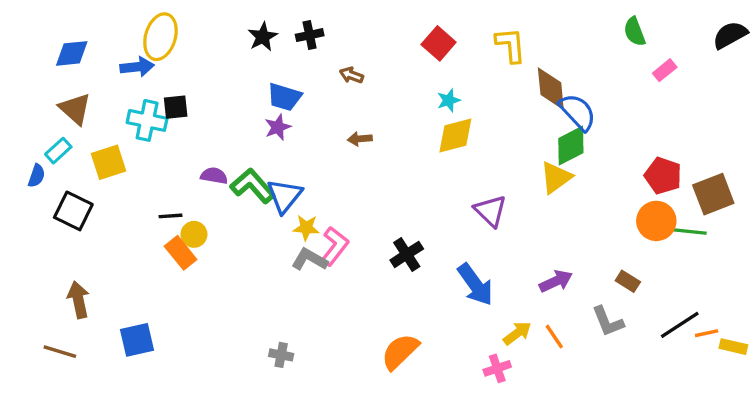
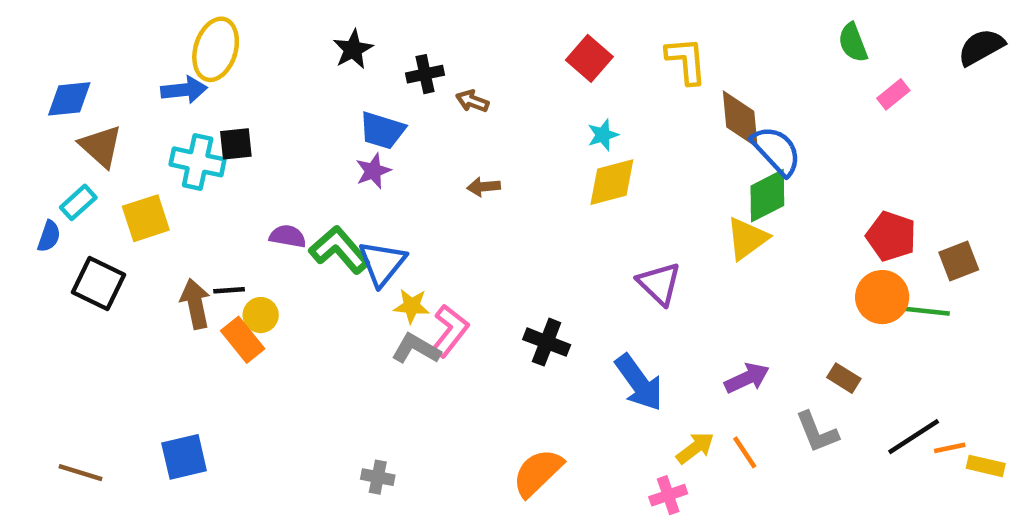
black cross: (310, 35) -> (425, 74), moved
blue diamond: (72, 53) -> (69, 99), moved
brown square: (713, 194) -> (959, 261), size x0.7
black cross: (407, 254) -> (547, 342), turned -36
brown arrow: (78, 300) -> (195, 304), moved

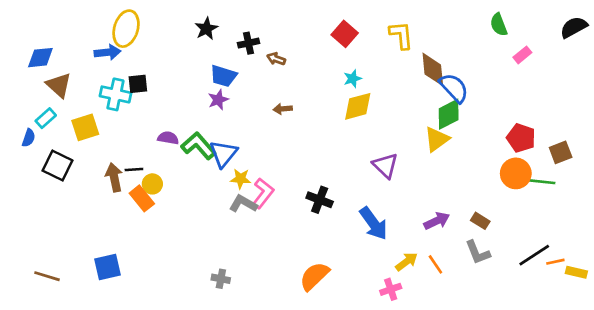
brown rectangle: (844, 378) -> (480, 221), moved

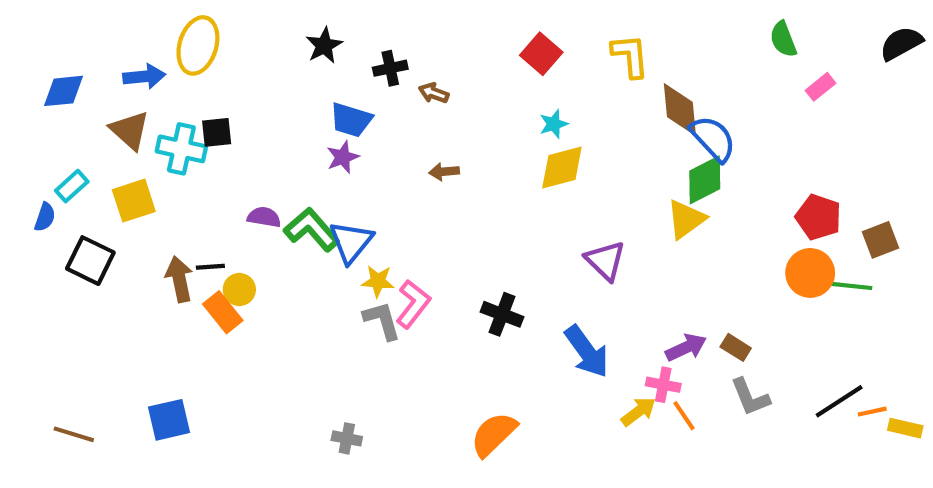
blue arrow: (108, 52) -> (144, 76), moved
brown triangle: (59, 85) -> (130, 130), moved
gray L-shape: (243, 204) -> (382, 321), turned 44
brown rectangle: (480, 221) -> (736, 347), moved
pink cross: (391, 289) -> (663, 385), moved, turned 30

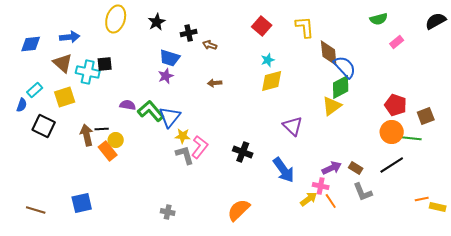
green semicircle: (783, 39) -> (379, 19), turned -84
yellow ellipse: (198, 45) -> (116, 19), moved
black line: (839, 401) -> (392, 165), moved

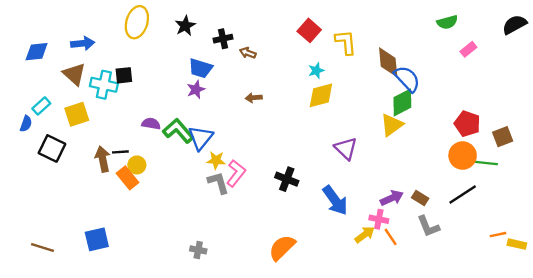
yellow L-shape: (305, 27) -> (346, 42), moved

